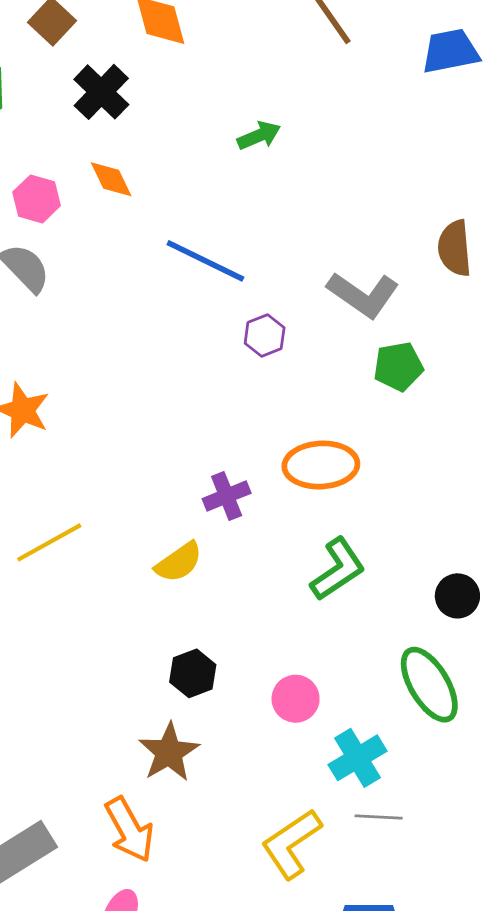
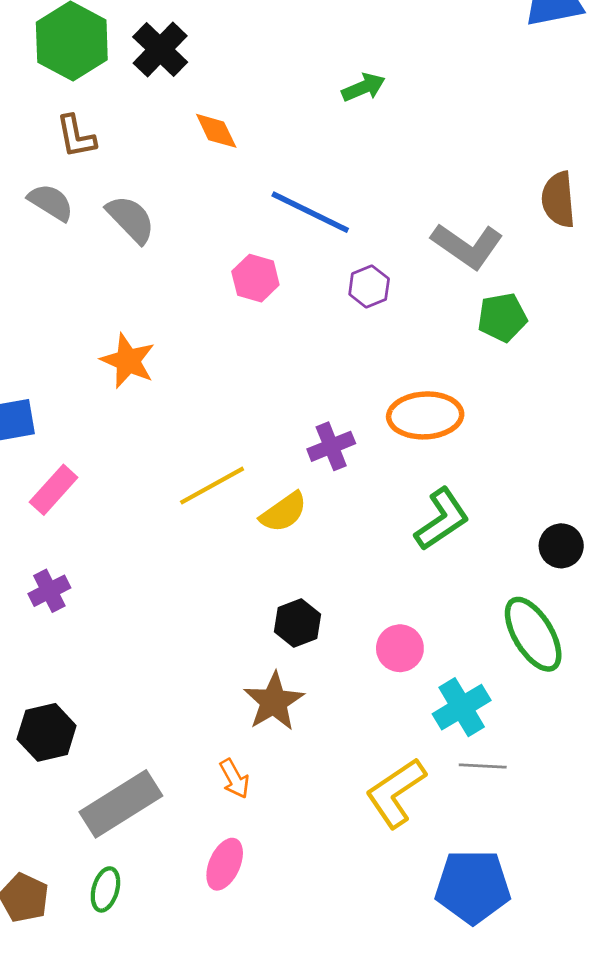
black cross: (101, 92) -> (160, 49), moved
pink hexagon: (37, 199) -> (255, 278), moved
yellow line: (49, 542) -> (212, 486), moved
orange arrow: (129, 830) -> (234, 779), size x0.6

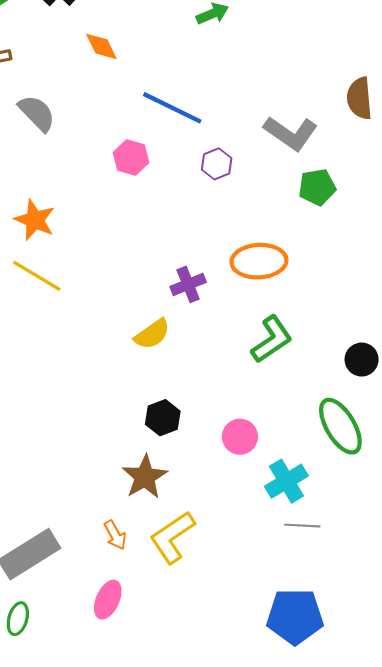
yellow line: (212, 486) -> (37, 276), moved, turned 60
yellow L-shape: (396, 793) -> (172, 537), moved

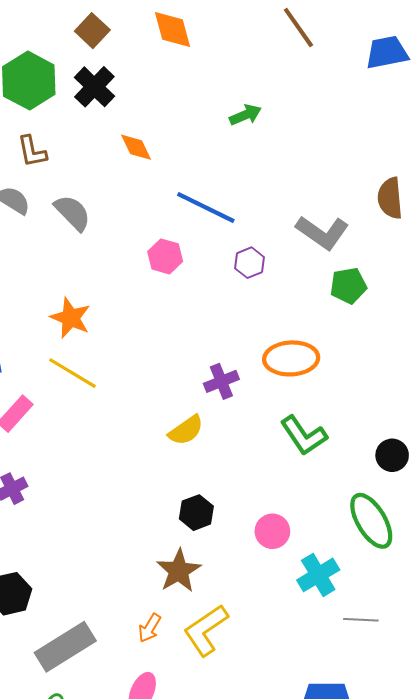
green L-shape: (272, 339) -> (304, 435), turned 90
gray line: (302, 526) -> (361, 620), moved
orange arrow: (115, 535) -> (150, 628), turned 60

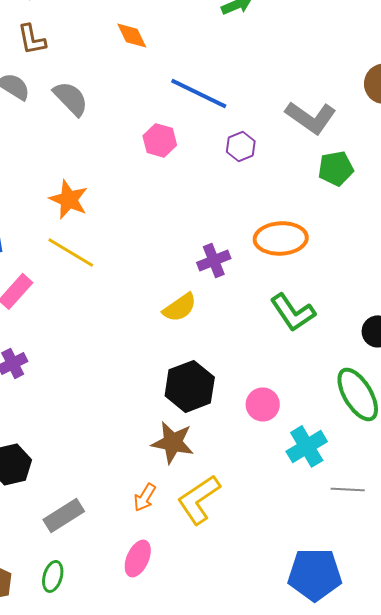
black hexagon: (196, 513) -> (190, 386), size x1.5
brown star: (179, 571) -> (173, 442), turned -30
gray rectangle: (65, 647) -> (64, 515), size x0.7

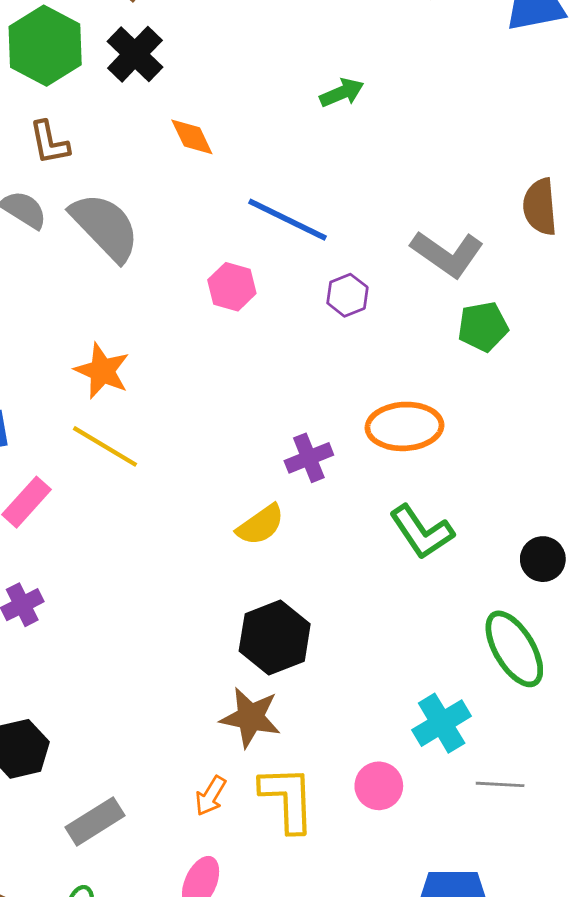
gray semicircle: (71, 98) -> (105, 227), size x1.4
pink circle: (263, 404) -> (379, 786), moved
yellow L-shape: (199, 499) -> (288, 799), turned 122

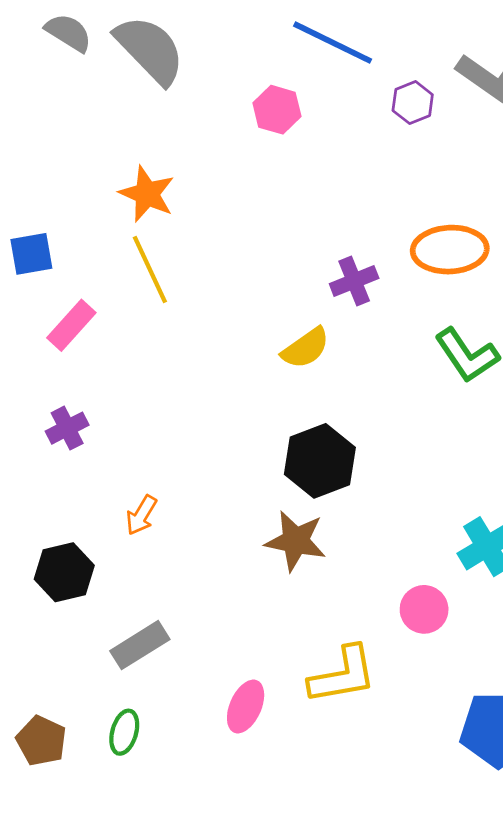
purple hexagon: (347, 295) -> (413, 103), moved
yellow line: (105, 446) -> (150, 270), turned 34
orange arrow: (211, 796) -> (141, 515), moved
yellow L-shape: (288, 799) -> (343, 675), moved, turned 82

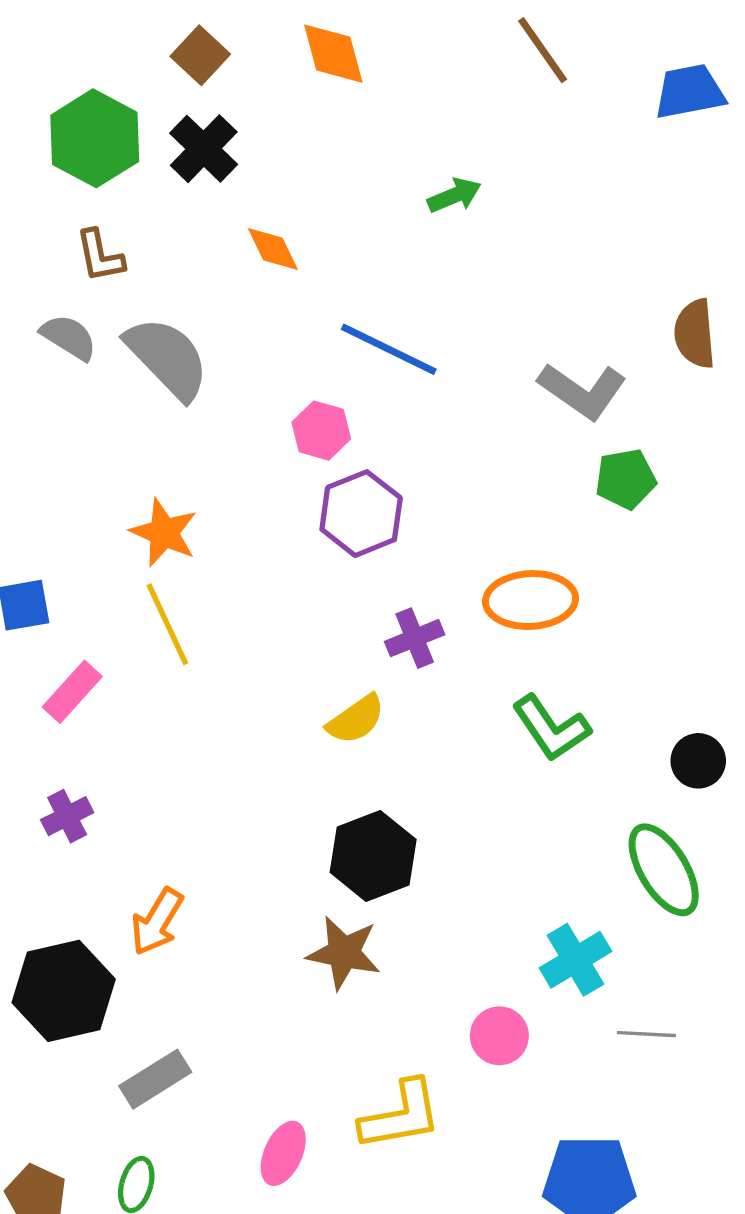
purple hexagon: (413, 103) -> (361, 514), moved, size x1.6
orange arrow: (141, 515) -> (157, 922), size x1.4
black hexagon: (64, 572) -> (64, 991), size x1.4

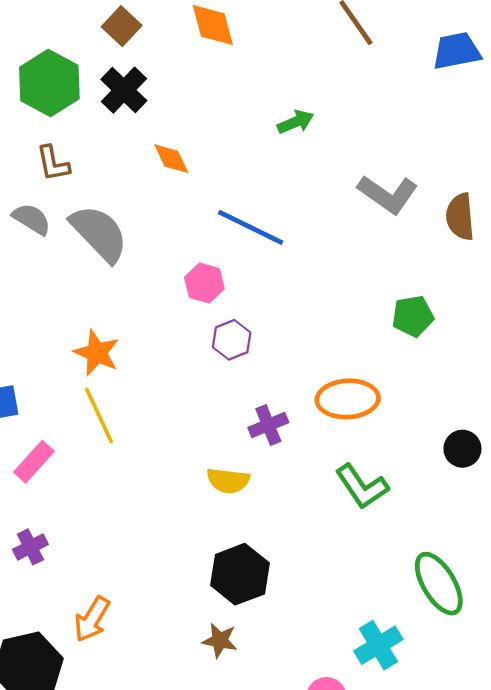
gray L-shape: (582, 391) -> (388, 194), moved
purple hexagon: (361, 514) -> (232, 340), size x0.7
yellow semicircle: (356, 719) -> (228, 481), turned 42
black circle: (698, 761) -> (462, 449), moved
brown star: (344, 953) -> (220, 640), size x0.7

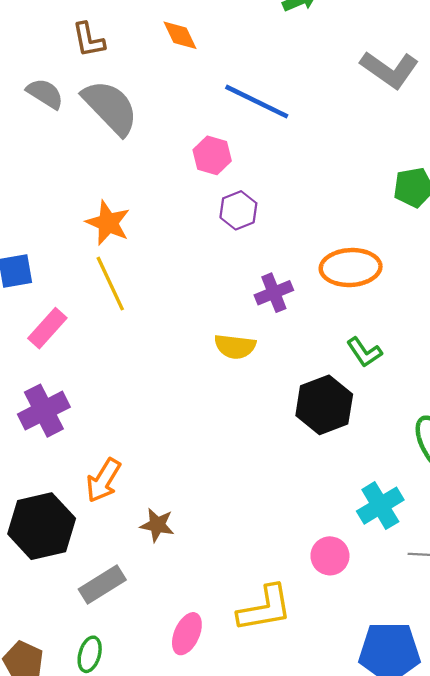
brown L-shape: (53, 163) -> (89, 40), moved
green L-shape: (362, 487) -> (364, 352), size x0.7
purple cross: (30, 547) -> (44, 411), size x1.5
black hexagon: (240, 574) -> (324, 405), moved
brown star: (220, 640) -> (157, 525), moved

